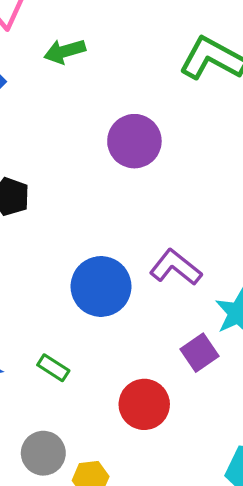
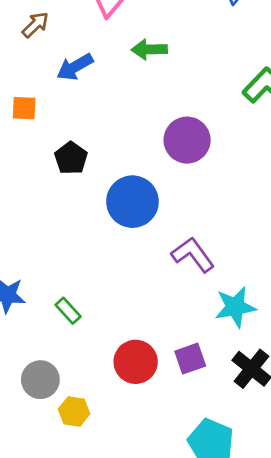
blue circle: (101, 286) -> (132, 202), moved
purple square: (200, 353) -> (190, 359), moved

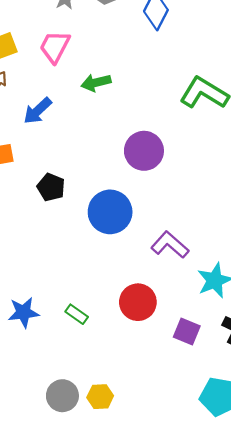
purple square: (190, 359) -> (187, 331), turned -36
red circle: (136, 362) -> (138, 302), moved
gray circle: (40, 380) -> (62, 396), moved

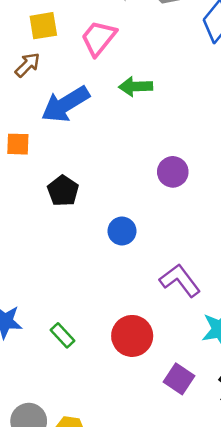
blue arrow: (38, 111) -> (65, 104), size x1.4
purple circle: (144, 151) -> (173, 172), size x0.7
blue circle: (110, 212) -> (122, 231), size x0.6

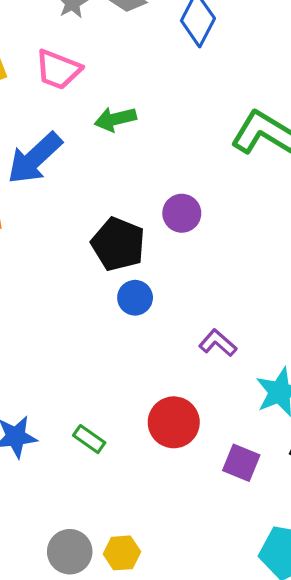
pink trapezoid: (99, 38) -> (58, 70), turned -96
black pentagon: (63, 191) -> (118, 244), moved, size x1.4
purple L-shape: (180, 280) -> (218, 343), size x0.7

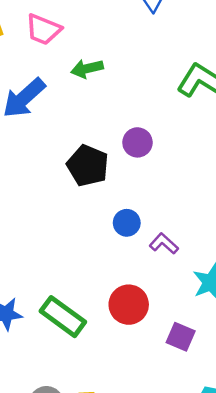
blue circle: (135, 298) -> (127, 223), moved
green rectangle: (89, 439) -> (63, 317), size x1.8

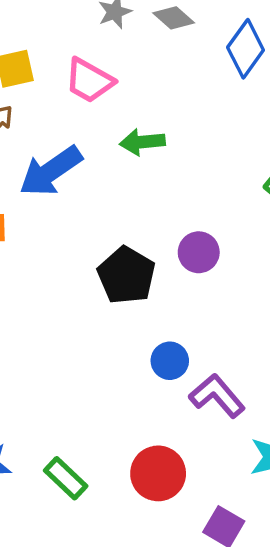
purple L-shape: (164, 244) -> (217, 396), size x1.4
green rectangle: (63, 317) -> (66, 478), size x0.7

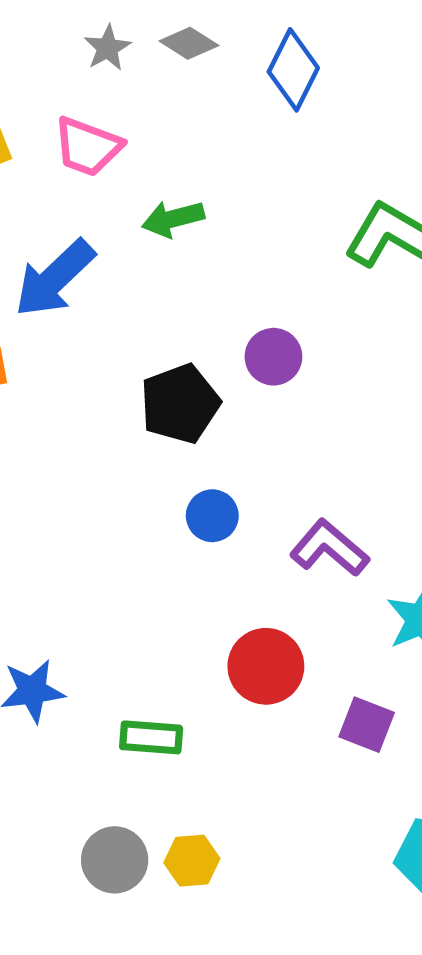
black pentagon: (126, 275) -> (180, 404), turned 30
blue circle: (170, 361) -> (212, 516), moved
green rectangle: (66, 478) -> (151, 737), moved, turned -30

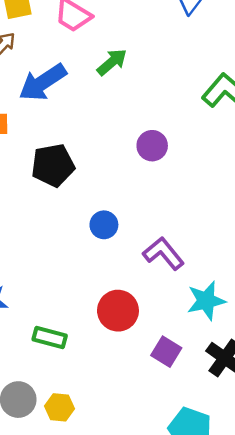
green arrow: (173, 219) -> (112, 62), turned 144
black pentagon: (180, 404) -> (53, 165), moved

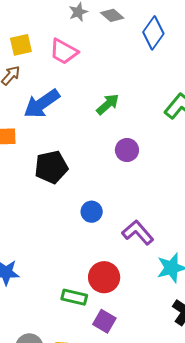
green arrow: (112, 62) -> (108, 104), moved
green rectangle: (50, 338) -> (74, 297), moved
purple square: (166, 352) -> (104, 321), moved

